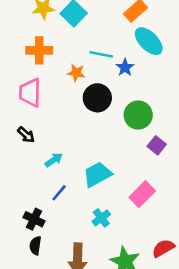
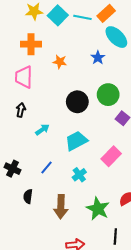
cyan line: (101, 54) -> (82, 17), moved
black circle: (97, 98) -> (77, 102), moved
black arrow: (26, 135) -> (21, 110), turned -120
blue line: (59, 193) -> (46, 168), moved
black cross: (34, 219) -> (13, 169), moved

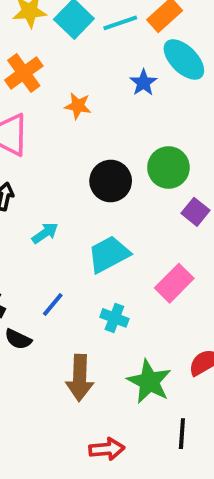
cyan line: (82, 17) -> (120, 23), turned -30
orange cross: (31, 44) -> (24, 73), turned -36
blue star: (98, 58) -> (143, 83), moved
cyan cross: (79, 175) -> (114, 318), turned -32
black semicircle: (28, 196) -> (18, 339), moved, turned -72

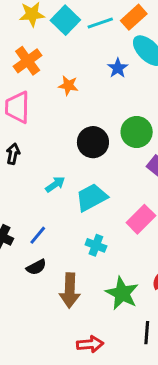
cyan arrow: (45, 233) -> (55, 184), moved
blue line: (53, 304) -> (38, 235), moved
black semicircle: (18, 339) -> (36, 267), moved, turned -54

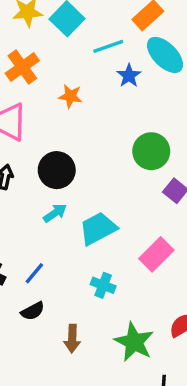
cyan line: (100, 23) -> (108, 46), moved
black circle: (93, 142) -> (57, 170), moved
brown arrow: (70, 290) -> (72, 339), size x0.7

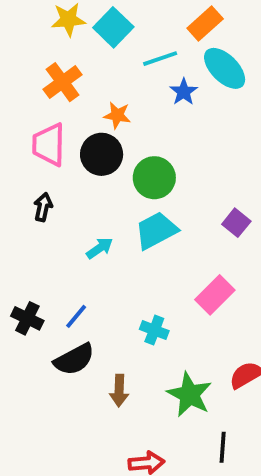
green circle: (151, 151) -> (154, 178), moved
black circle: (57, 170) -> (102, 154), moved
cyan trapezoid: (98, 229) -> (156, 230), moved
black semicircle: (33, 311) -> (74, 359), size x1.5

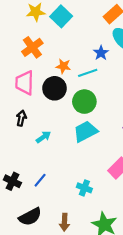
cyan line: (160, 59) -> (88, 73), moved
cyan arrow: (100, 248) -> (43, 137), moved
black semicircle: (74, 359) -> (30, 217), moved

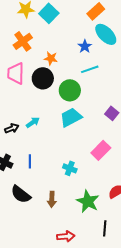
cyan line: (88, 73) -> (90, 69), moved
black arrow: (21, 118) -> (12, 128), moved, turned 56
blue line: (40, 180) -> (30, 161), turned -40
black semicircle: (30, 217) -> (21, 194), turned 65

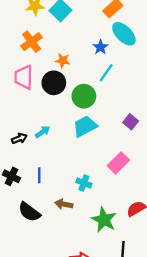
cyan line: (90, 69) -> (106, 73), turned -36
brown arrow: (52, 199) -> (64, 204), moved, turned 98

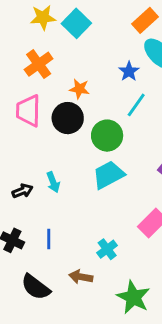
cyan arrow: (43, 132) -> (53, 182), turned 104
cyan cross: (84, 183) -> (107, 249), turned 32

